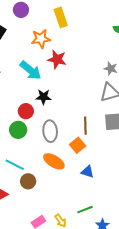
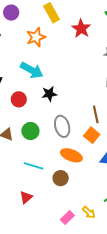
red star: (57, 59) -> (81, 29), moved, turned 30
red circle: (26, 111) -> (19, 99), moved
brown circle: (28, 181) -> (61, 178), moved

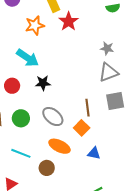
red star: (81, 29) -> (69, 21), moved
gray ellipse: (62, 126) -> (53, 117), turned -40

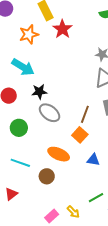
brown line: (87, 108) -> (85, 114), turned 30
gray ellipse: (53, 117) -> (50, 113), moved

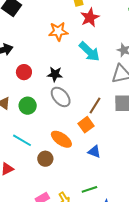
orange star: (29, 34) -> (58, 31), moved
cyan arrow: (23, 67) -> (89, 52), moved

